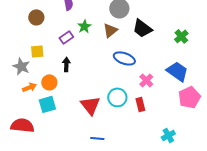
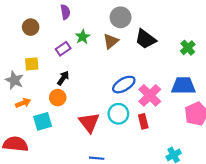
blue ellipse: (124, 58) -> (124, 85), moved, turned -50
black arrow: (66, 64) -> (63, 78), turned 32
blue trapezoid: (177, 71) -> (183, 86), turned -35
pink cross: (146, 80) -> (150, 95), size x1.5
orange circle: (49, 82) -> (58, 98), moved

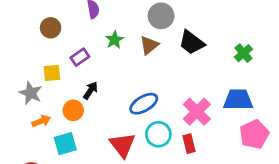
purple rectangle: (63, 49) -> (80, 57), moved
blue ellipse: (124, 85) -> (144, 104), moved
orange circle: (58, 98) -> (73, 110), moved

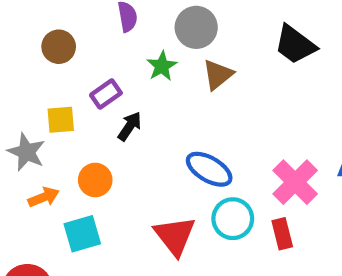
gray circle: (161, 16) -> (196, 27), moved
black trapezoid: (192, 42) -> (295, 45), moved
black arrow: (90, 90) -> (130, 126), moved
blue ellipse: (144, 104) -> (209, 169), turned 60

